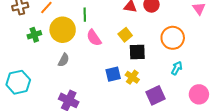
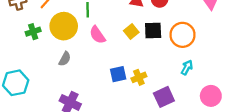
black square: (137, 52) -> (153, 30), moved
yellow cross: (132, 77) -> (139, 77), turned 32

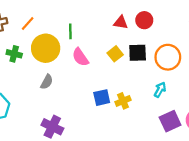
green cross: (33, 32) -> (14, 54), turned 32
cyan arrow: (187, 68) -> (160, 90), moved
purple square: (164, 97) -> (170, 121), moved

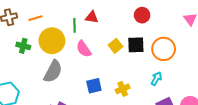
red triangle: (121, 22) -> (92, 17), moved
orange line: (28, 24) -> (36, 18), turned 32
gray semicircle: (47, 82) -> (53, 71), size x1.6
blue square: (102, 98) -> (94, 86), moved

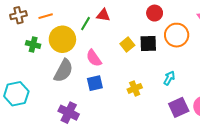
green line: (74, 25) -> (85, 24), turned 32
pink semicircle: (84, 49) -> (94, 58), moved
orange circle: (164, 49) -> (177, 35), moved
blue square: (94, 86) -> (95, 83), moved

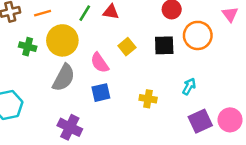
green line: (85, 24) -> (85, 13), moved
yellow square: (127, 44) -> (127, 47), moved
yellow cross: (135, 88) -> (148, 99), turned 32

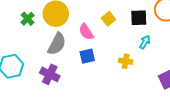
green cross: (28, 47) -> (27, 19), turned 32
cyan arrow: (189, 86) -> (145, 42), moved
purple cross: (70, 127) -> (50, 74), moved

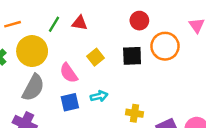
cyan arrow: (145, 42) -> (99, 96), moved, turned 48
yellow cross: (126, 61) -> (135, 113), moved

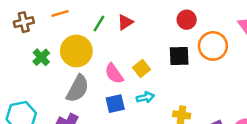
red triangle: (80, 23) -> (125, 22), turned -42
orange line: (13, 24) -> (60, 13), moved
yellow square: (95, 57) -> (142, 69), moved

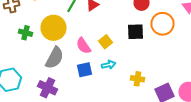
green cross: (41, 57) -> (26, 33), turned -32

